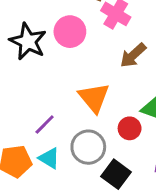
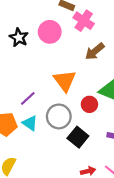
black star: (28, 42) -> (19, 38), size x0.7

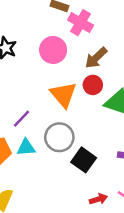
pink circle: (50, 32) -> (53, 50), moved
red circle: (89, 104) -> (93, 85), moved
cyan triangle: (30, 123) -> (26, 147), turned -35

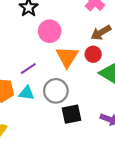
pink circle: (53, 50) -> (50, 31), moved
black square: (84, 160) -> (72, 114), turned 30

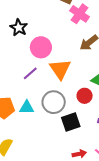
red circle: (93, 54) -> (85, 96), moved
purple line: (28, 69) -> (30, 73), moved

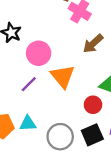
gray circle: (54, 102) -> (60, 137), moved
black square: (71, 122) -> (92, 135), moved

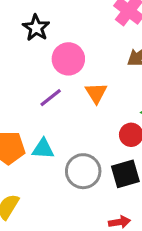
orange triangle: (63, 76) -> (96, 93), size x0.7

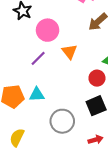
gray circle: (83, 171) -> (62, 121), moved

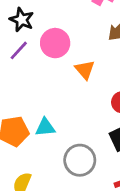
purple line: (38, 58) -> (19, 50), moved

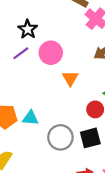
gray circle: (80, 160) -> (60, 137), moved

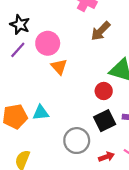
orange triangle: (70, 78) -> (59, 67), moved
gray circle: (60, 137) -> (77, 141), moved

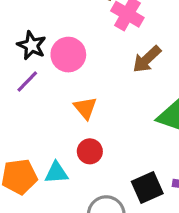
pink circle: (48, 43) -> (68, 55), moved
red circle: (104, 91) -> (90, 151), moved

